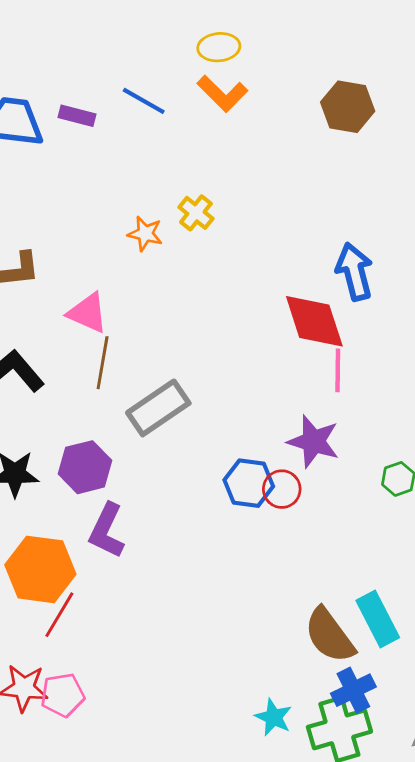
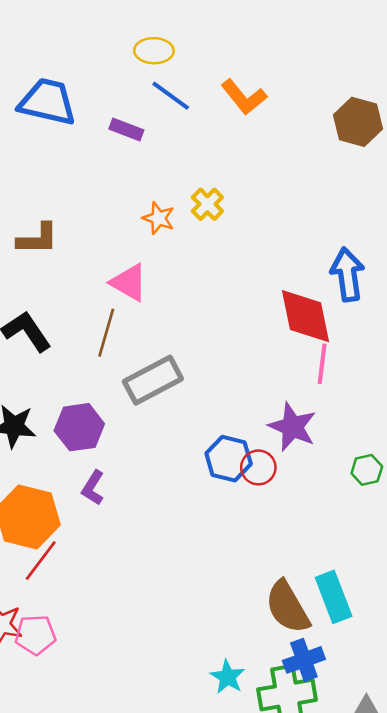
yellow ellipse: (219, 47) -> (154, 51), moved
purple rectangle: (77, 116) -> (126, 129), moved
pink triangle: (88, 313) -> (129, 283), moved
purple L-shape: (107, 531) -> (93, 488), size x0.7

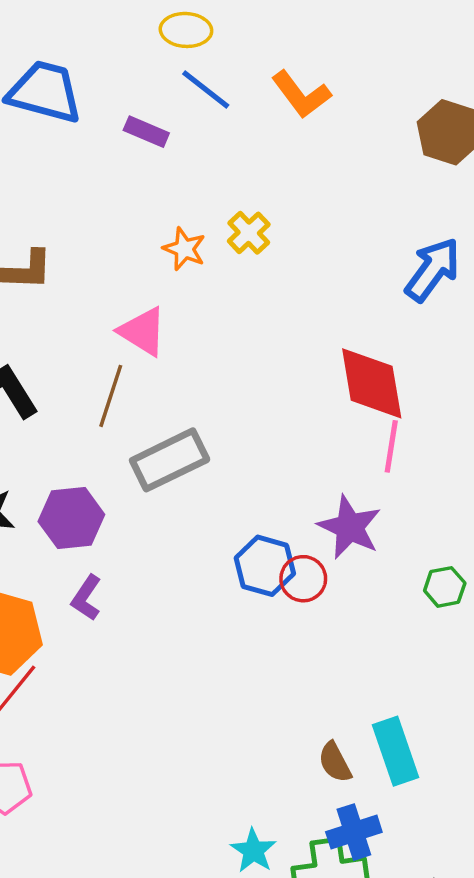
blue arrow: (347, 274) -> (433, 270), moved, turned 42
brown semicircle: (287, 607) -> (335, 762), size x0.6

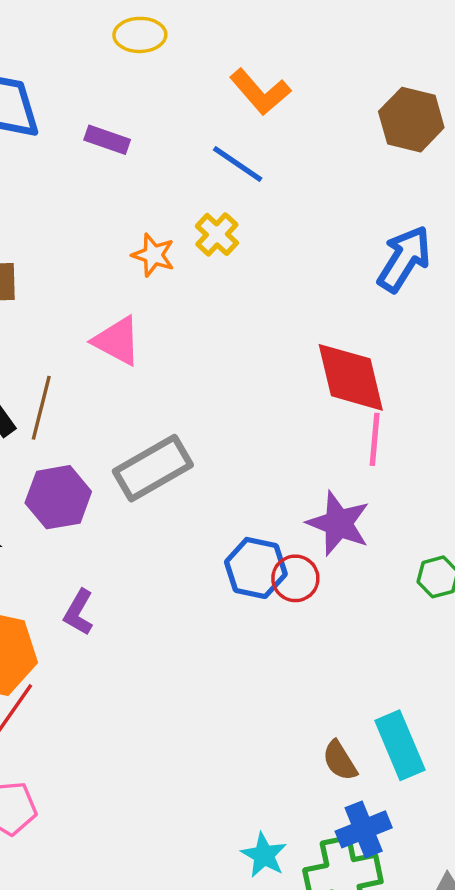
blue line: (206, 90) -> (238, 164), moved
brown line: (111, 396) -> (41, 408), moved
purple hexagon: (71, 518) -> (58, 497), moved

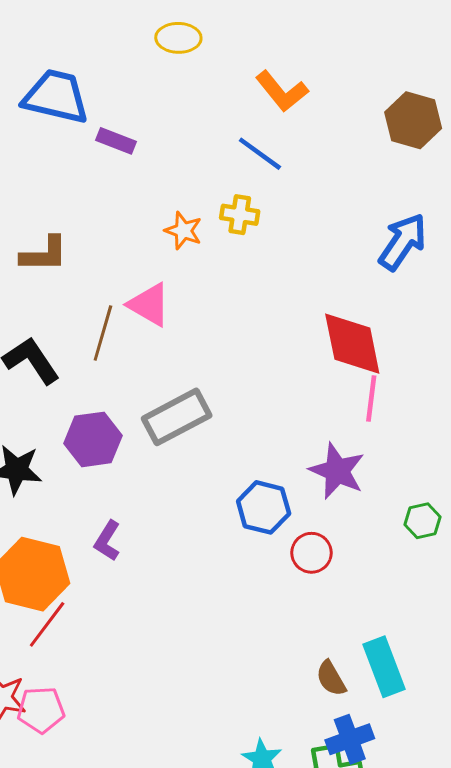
purple rectangle: (107, 140) -> (116, 141), moved
yellow cross: (217, 234) -> (240, 215), turned -36
brown line: (41, 408) -> (103, 333), moved
red circle: (295, 578) -> (312, 553), moved

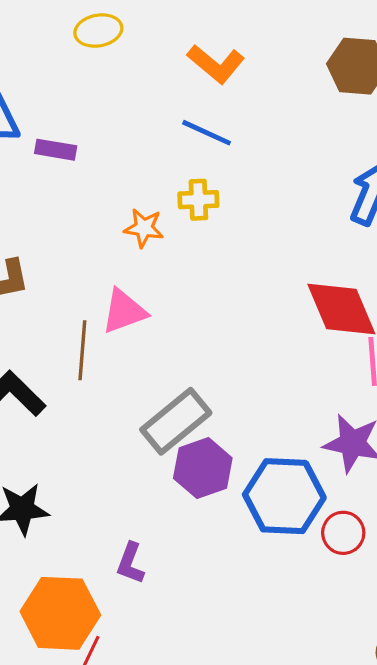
pink triangle: (149, 305) -> (124, 311), turned -39
purple hexagon: (93, 439) -> (203, 468), moved
blue hexagon: (264, 507) -> (284, 496), size x1.4

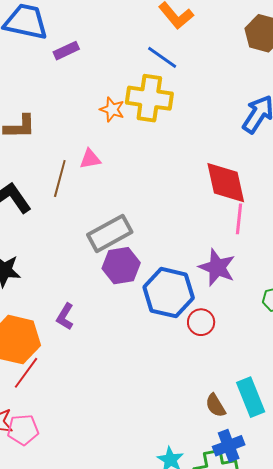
purple rectangle: (56, 150) -> (66, 51), turned -45
yellow cross: (198, 200) -> (149, 98), size x1.8
pink triangle: (124, 311) -> (90, 159), size x0.7

